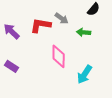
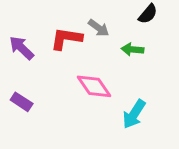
pink diamond: (59, 56) -> (94, 86), turned -35

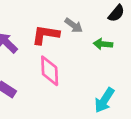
pink diamond: (94, 86) -> (50, 71), moved, turned 32

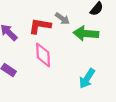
green arrow: (103, 44) -> (86, 34), size x1.6

